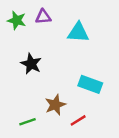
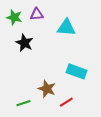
black star: (31, 64) -> (24, 43), moved
brown star: (55, 105) -> (47, 89), turned -30

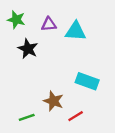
purple triangle: (37, 14) -> (49, 24), moved

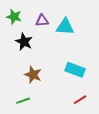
brown star: (53, 101) -> (33, 75), moved
red line: (76, 116) -> (80, 100), moved

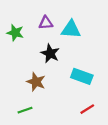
green star: (14, 17) -> (15, 33), moved
black star: (24, 42) -> (50, 53), moved

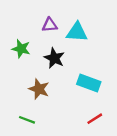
green star: (15, 33) -> (21, 49), moved
green line: (25, 110) -> (27, 120), turned 40

